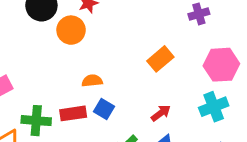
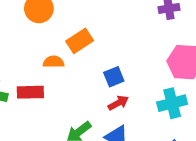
orange rectangle: (160, 59) -> (80, 41), moved
blue square: (104, 109) -> (114, 77), moved, turned 30

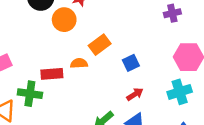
blue square: (114, 77) -> (131, 63), moved
red rectangle: (30, 92) -> (52, 74), moved

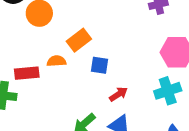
blue square: (131, 63) -> (100, 65), moved, turned 35

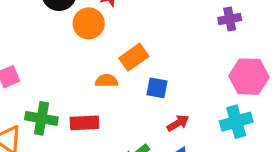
red rectangle: (27, 73) -> (84, 123), moved

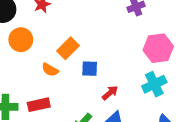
orange circle: (89, 23) -> (21, 40), moved
orange semicircle: (106, 81) -> (50, 70), turned -140

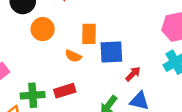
orange rectangle: (68, 48) -> (89, 34), turned -40
blue square: (90, 69) -> (111, 52), size x1.5

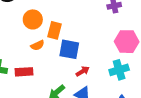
orange circle: (43, 29) -> (33, 19), moved
orange semicircle: (73, 56) -> (38, 45), turned -64

